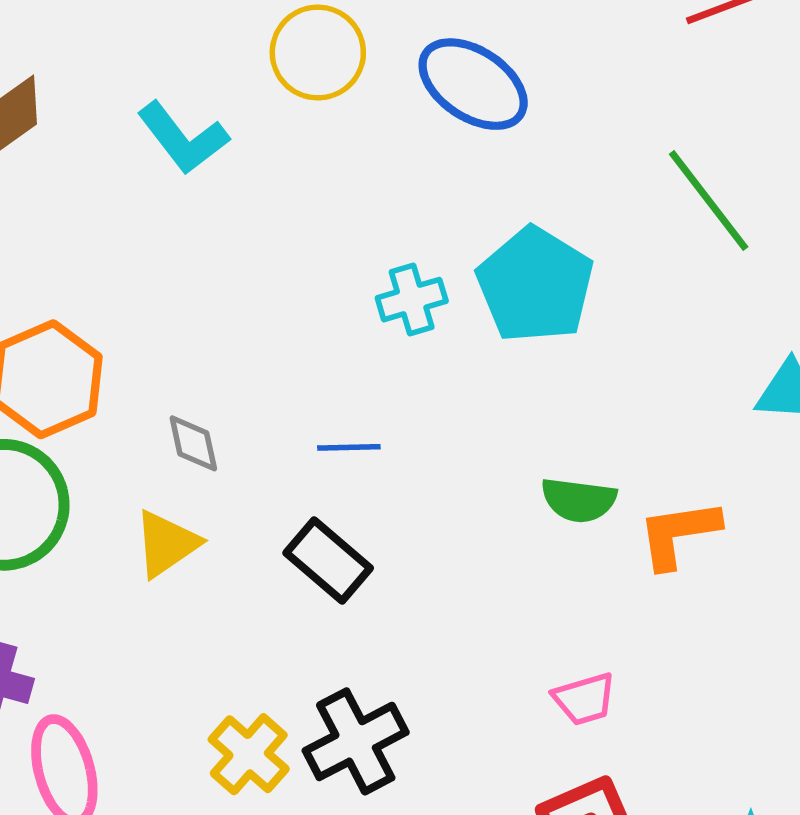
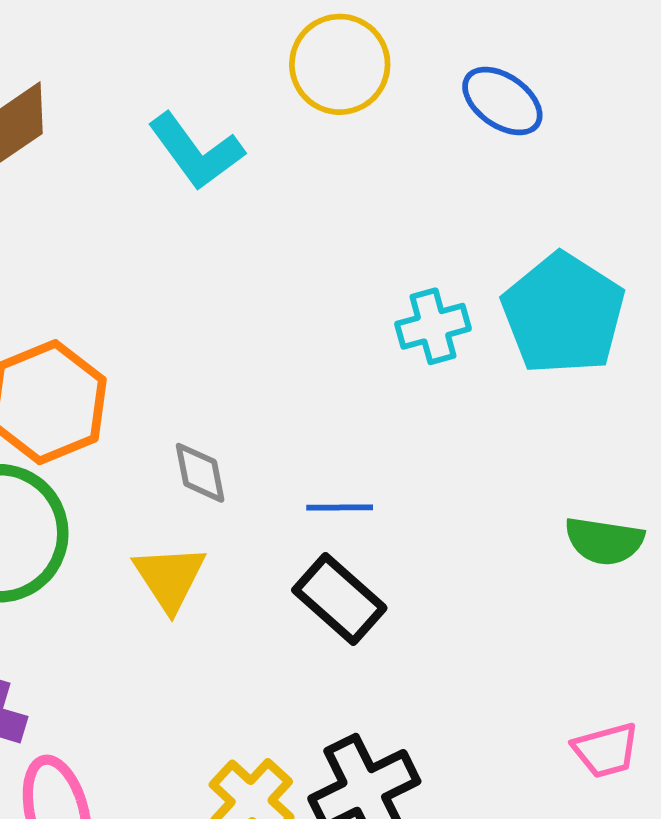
blue ellipse: (473, 84) -> (502, 101), size x0.7
blue line: (349, 447) -> (340, 507), moved
yellow triangle: (166, 544) -> (170, 578), turned -30

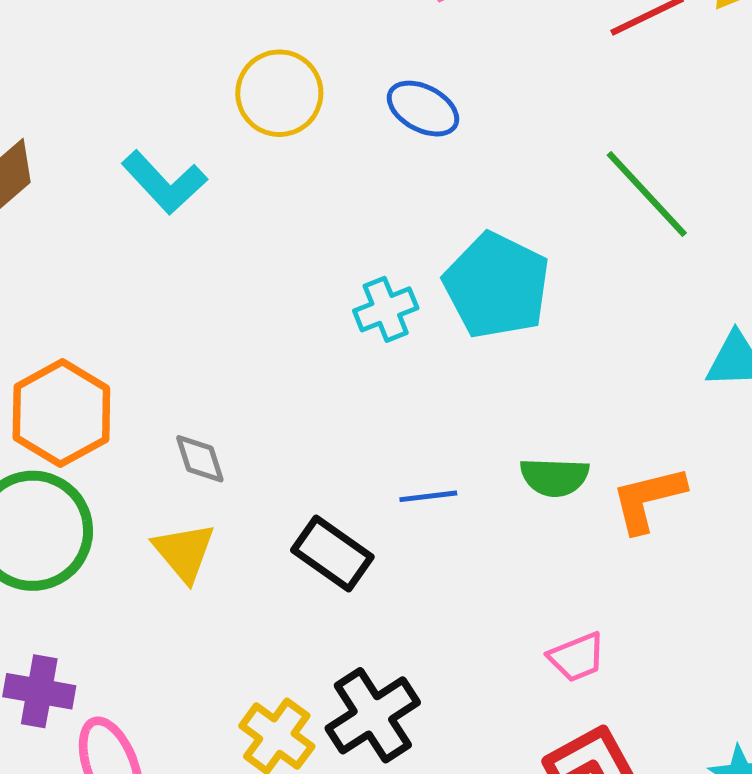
blue line: (340, 507) -> (428, 496), moved

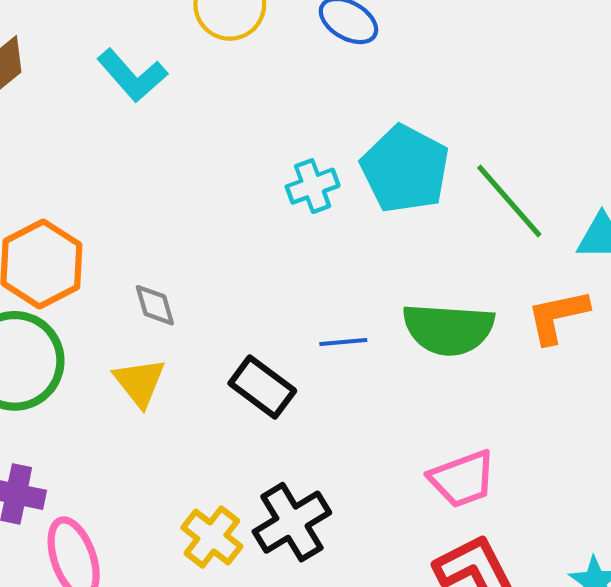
green line: (647, 194) -> (509, 201), moved
green semicircle: (554, 477) -> (448, 329), size x1.6
orange L-shape: (648, 499) -> (558, 316), moved
pink trapezoid: (577, 657) -> (462, 479), size x1.4

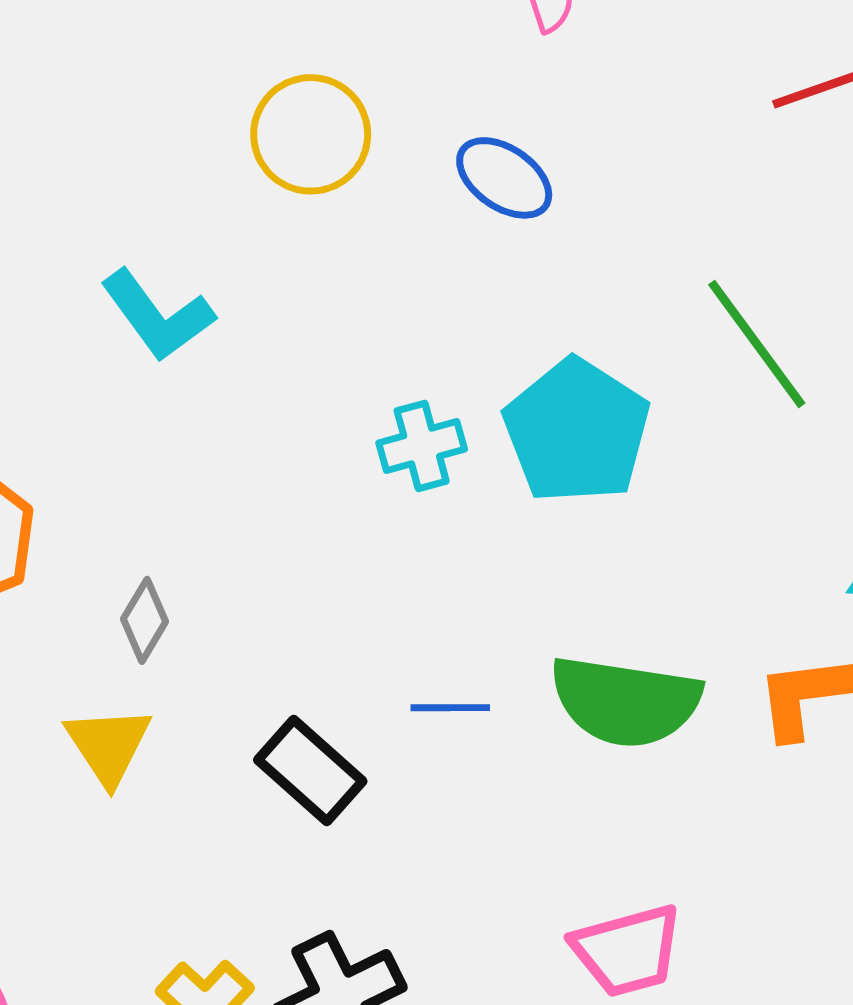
cyan L-shape: (132, 75) -> (157, 315), moved
green line: (509, 201) -> (757, 344), moved
gray diamond: (155, 305) -> (145, 620), turned 42

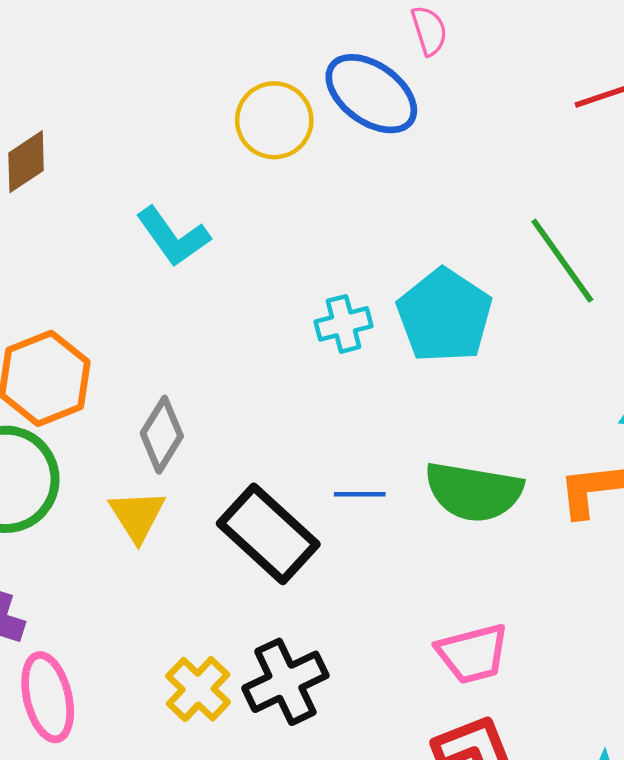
blue ellipse: (504, 178) -> (371, 94), moved, size x1.5
gray diamond: (145, 620) -> (162, 435), size x1.4
black rectangle: (310, 771) -> (268, 534), size x1.4

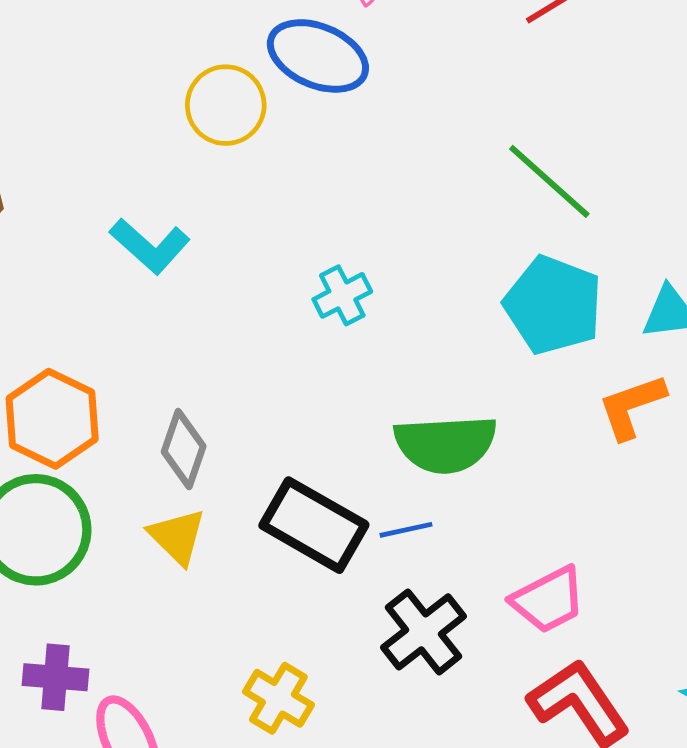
cyan pentagon: (444, 316) -> (553, 305), moved
green semicircle: (474, 492) -> (445, 444), moved
blue line: (360, 494) -> (406, 530), moved
black cross: (285, 682) -> (423, 632), moved

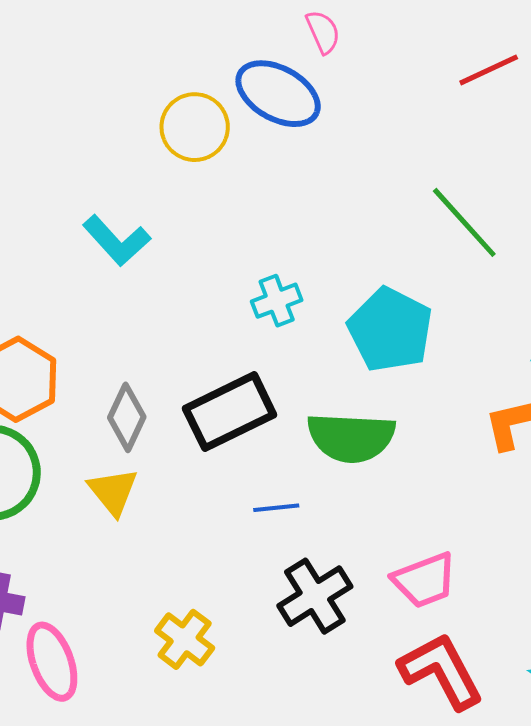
cyan pentagon: (553, 305) -> (390, 330), moved
black rectangle: (314, 525) -> (230, 412), moved, turned -62
blue line: (406, 530) -> (276, 508), moved

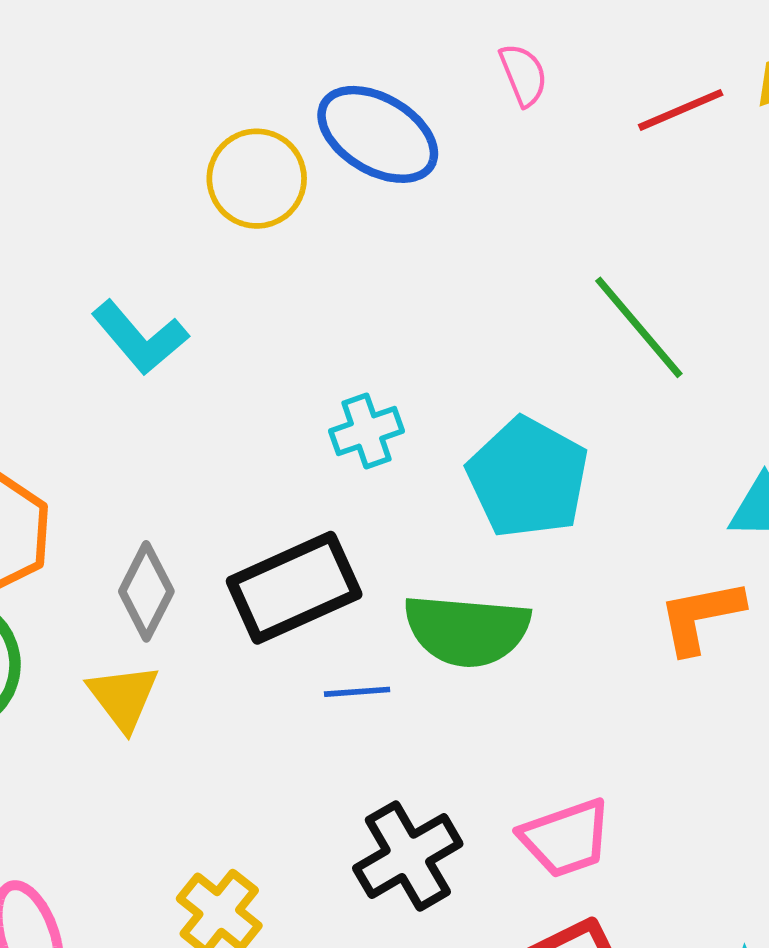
pink semicircle: (323, 32) -> (523, 75), moved
blue line: (276, 508) -> (357, 692), moved

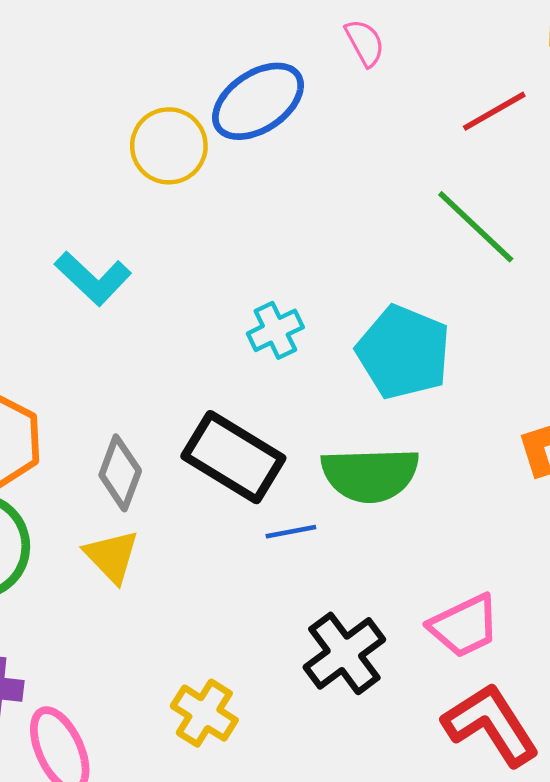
red line: (681, 110) -> (494, 111), moved
blue ellipse: (378, 134) -> (258, 101), turned -58
black rectangle: (294, 588) -> (233, 457), turned 62

